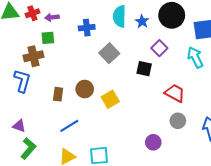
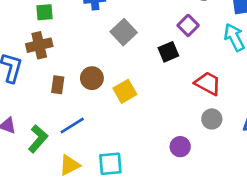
brown cross: (33, 56) -> (39, 45), moved
black square: (144, 69) -> (168, 52), turned -35
green L-shape: (28, 148) -> (38, 139), moved

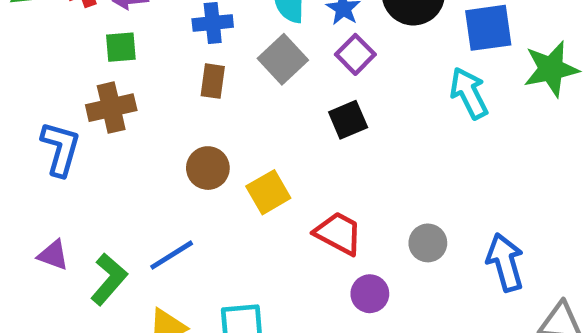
purple square: (188, 25) -> (355, 54), moved
gray square: (124, 32) -> (283, 59), moved
red trapezoid: (208, 83) -> (338, 233), moved
brown rectangle: (58, 85) -> (213, 81), moved

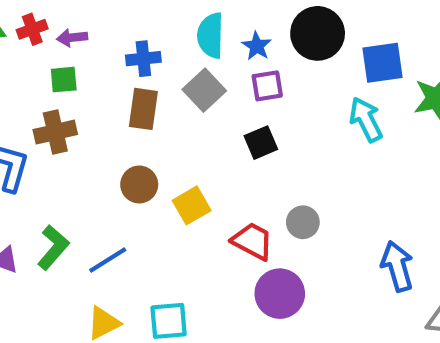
purple square: (355, 54) -> (267, 86), turned 36
brown rectangle: (213, 81) -> (143, 109), size x1.4
gray circle: (428, 243) -> (303, 222), moved
green L-shape: (109, 279) -> (53, 247), moved
purple circle: (370, 294) -> (280, 294), size x1.5

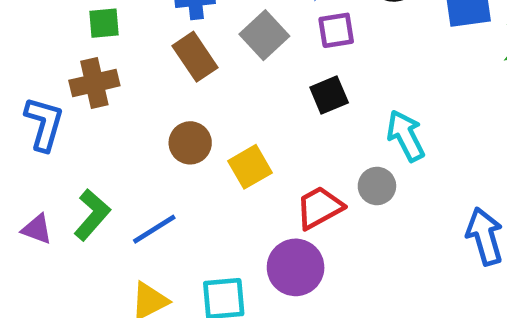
brown rectangle: (143, 109) -> (195, 57), turned -42
cyan arrow: (366, 119) -> (406, 136), moved
red trapezoid: (253, 241) -> (319, 208), turned -57
purple circle: (280, 294) -> (296, 267), moved

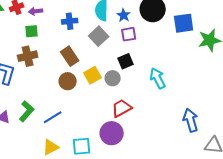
brown rectangle: (195, 57) -> (70, 56), moved
yellow square: (250, 167) -> (93, 75), moved
gray circle: (377, 186) -> (113, 78), moved

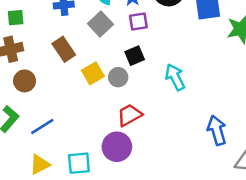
brown circle: (68, 81) -> (25, 81), moved

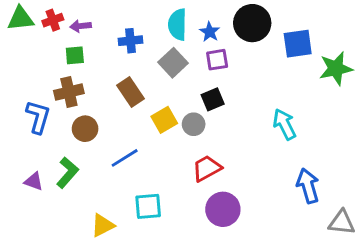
cyan arrow: (175, 77) -> (284, 124), moved
blue line: (42, 126) -> (125, 158), moved
purple circle: (117, 147) -> (223, 209), moved
cyan square: (79, 163) -> (148, 206), moved

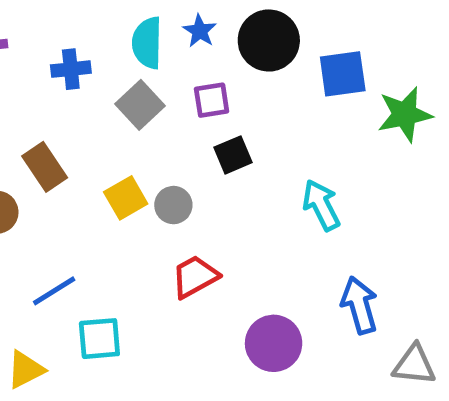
blue star: (210, 32) -> (200, 31), moved
brown rectangle: (131, 92) -> (45, 167), moved
black square: (213, 99) -> (233, 155), moved
blue line: (125, 158) -> (54, 291), moved
purple circle: (223, 209) -> (274, 343), moved

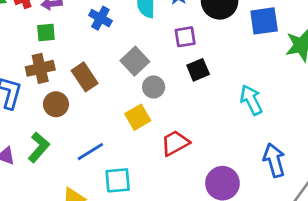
blue cross: (71, 69) -> (100, 18), turned 35
gray square: (140, 105) -> (135, 61), moved
yellow square: (126, 198) -> (138, 117), moved
gray circle: (173, 205) -> (154, 87), moved

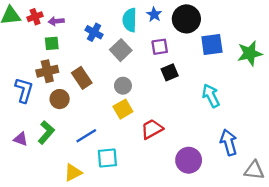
blue square: (264, 21) -> (212, 45), moved
gray square: (135, 61) -> (121, 50), moved
gray circle: (154, 87) -> (123, 86), moved

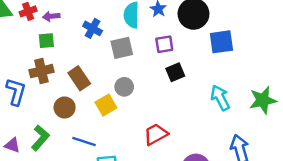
gray square: (121, 50) -> (122, 48), turned 30
green star: (250, 53) -> (263, 100), moved
brown circle: (60, 99) -> (65, 107), moved
yellow square: (123, 109) -> (106, 105), moved
blue line: (86, 136) -> (84, 142), turned 50

